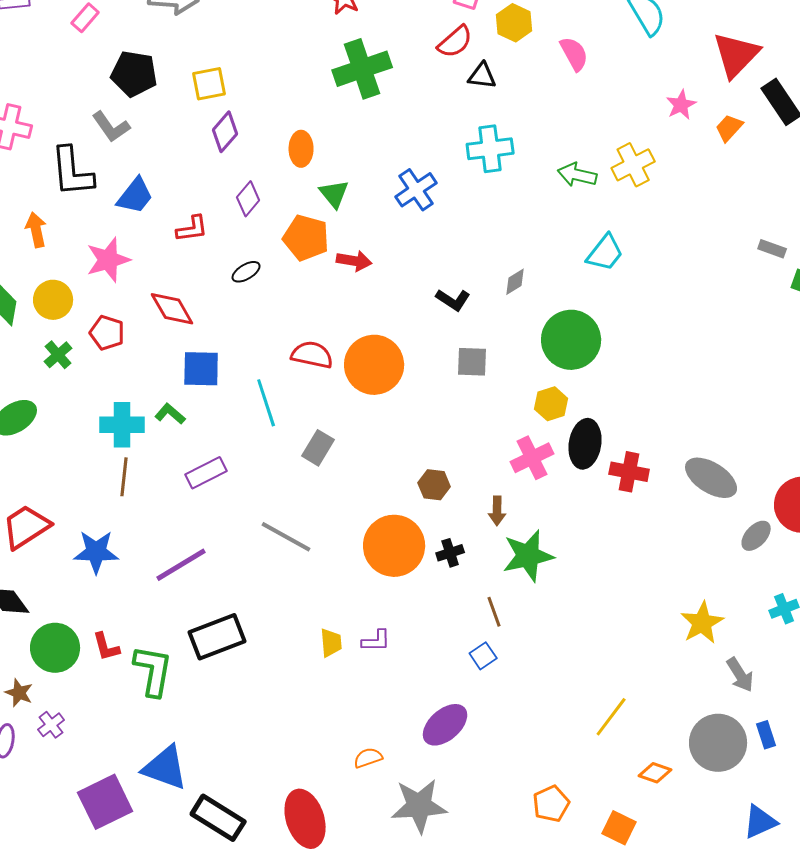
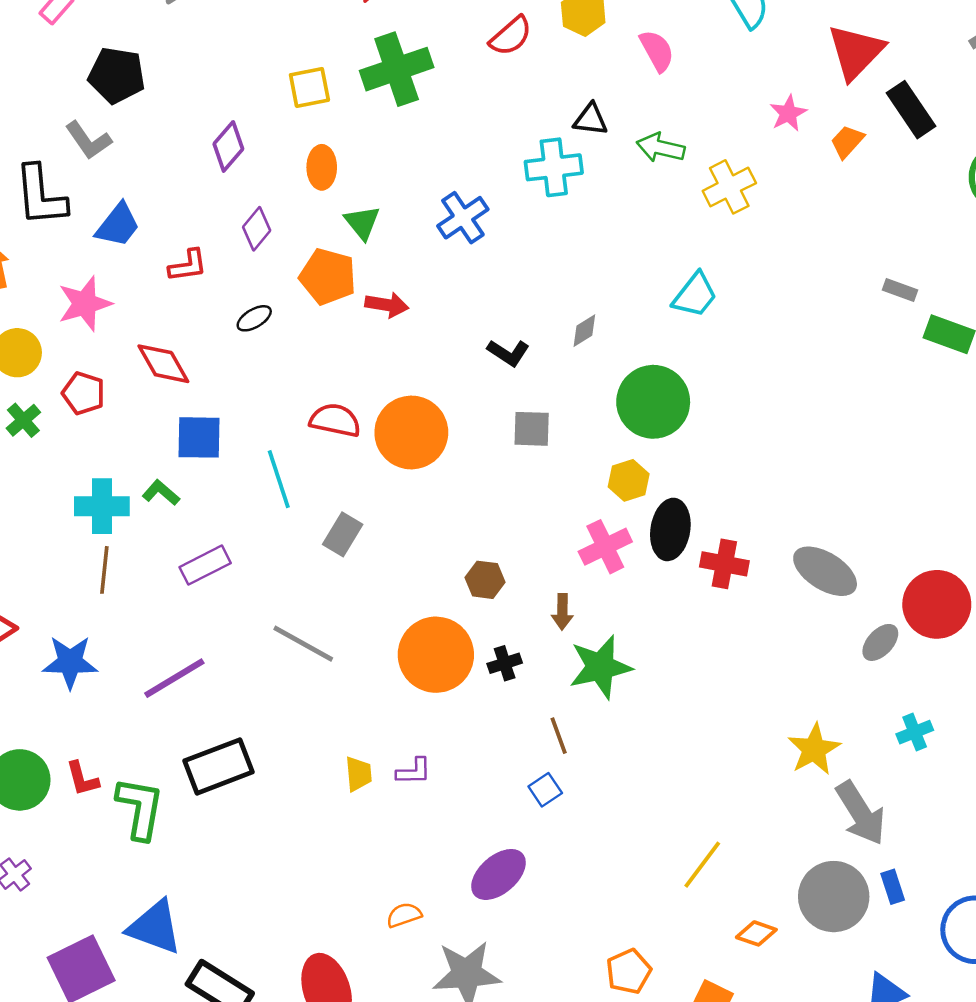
black triangle: (482, 76) -> (591, 119), moved
yellow square: (209, 84) -> (309, 88), moved
green arrow: (577, 175) -> (661, 148), moved
gray arrow: (740, 675) -> (861, 813), size x1.5

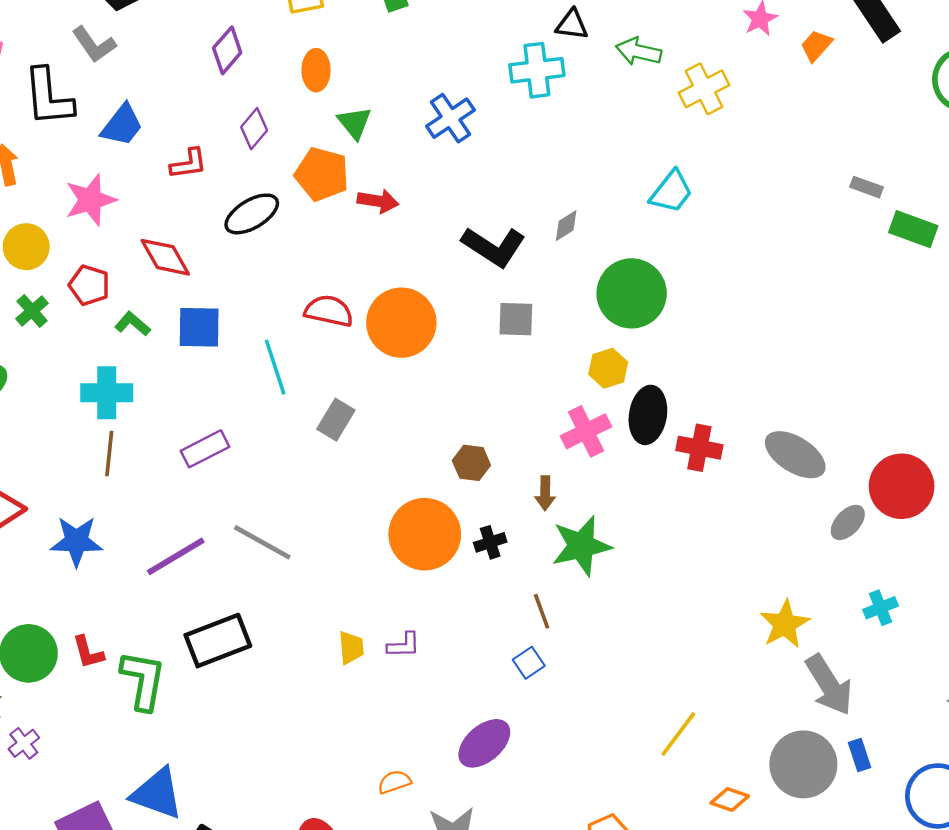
black ellipse: (254, 318) -> (252, 214), size x1.6
black L-shape: (508, 353) -> (494, 247), size x1.6
green L-shape: (161, 493) -> (133, 324), moved
gray line: (303, 644) -> (262, 542), moved

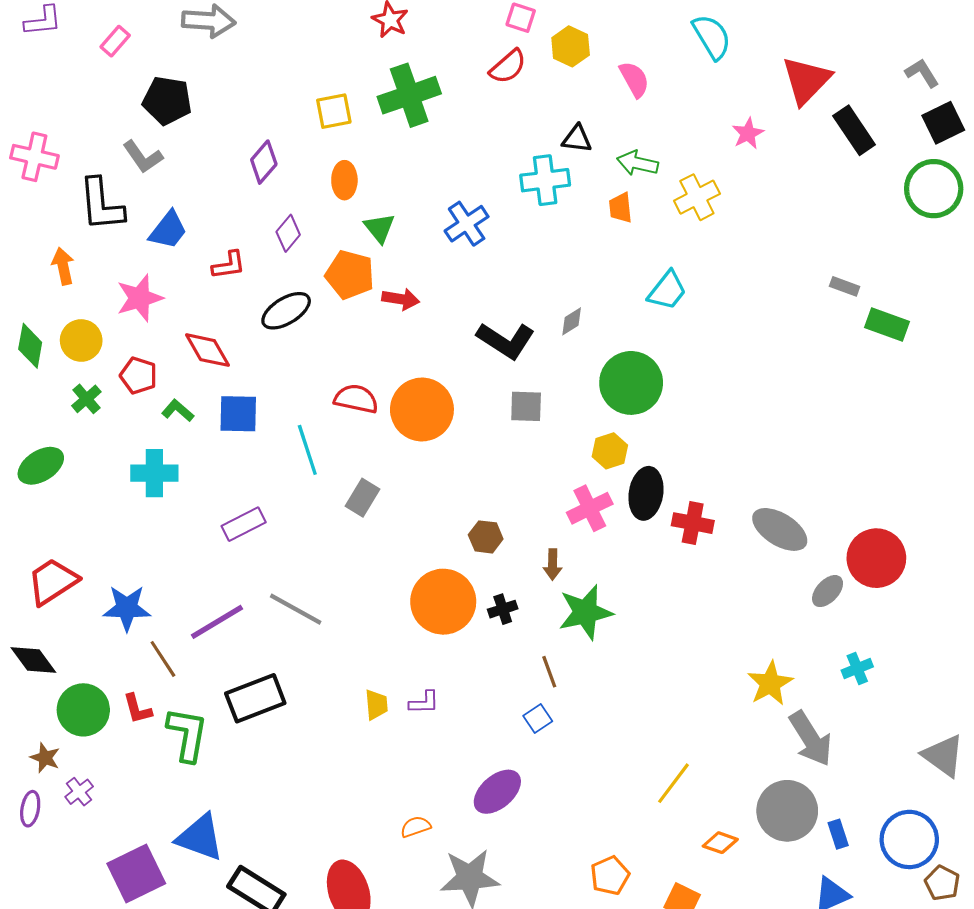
orange trapezoid: (816, 46) -> (620, 208), moved, turned -48
brown line: (109, 454) -> (163, 659), moved, turned -39
blue rectangle: (859, 755) -> (838, 834), moved

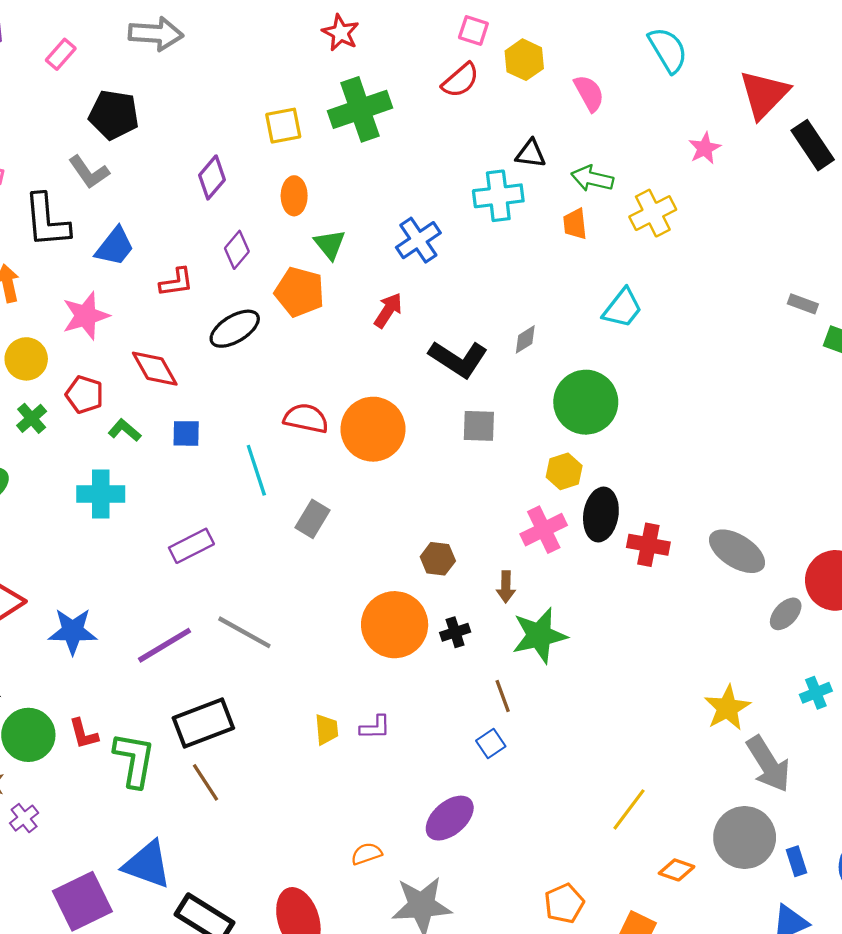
red arrow: (401, 299) -> (388, 310), moved, turned -66
blue square: (238, 414) -> (186, 433), size x0.7
brown line: (163, 659) -> (206, 782), moved

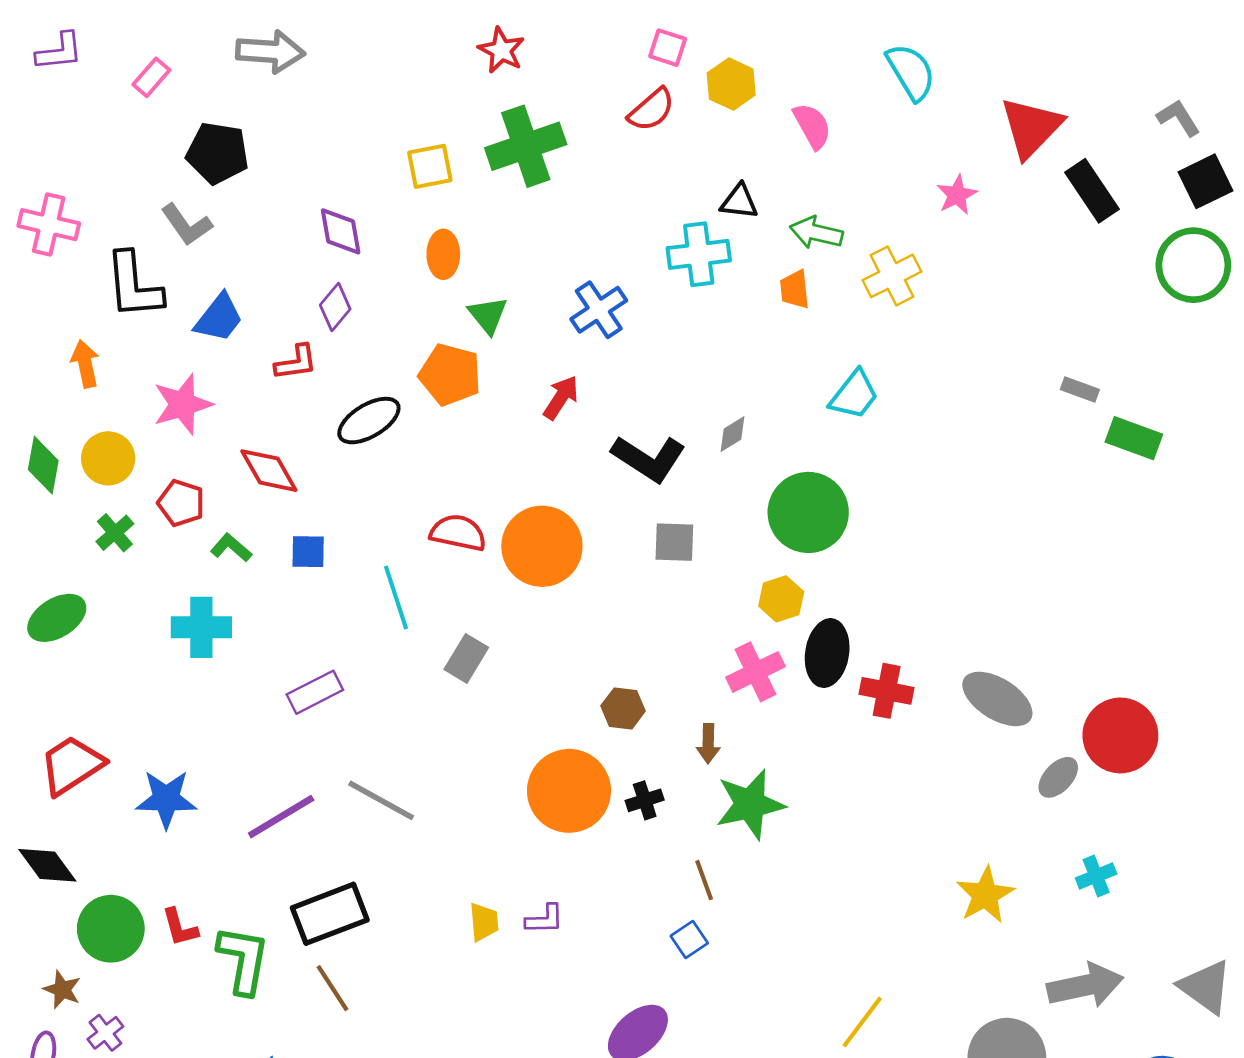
purple diamond: (212, 177) -> (341, 231), turned -51
purple diamond: (237, 250) -> (335, 307), moved
gray arrow: (768, 764) -> (1085, 985), moved, turned -70

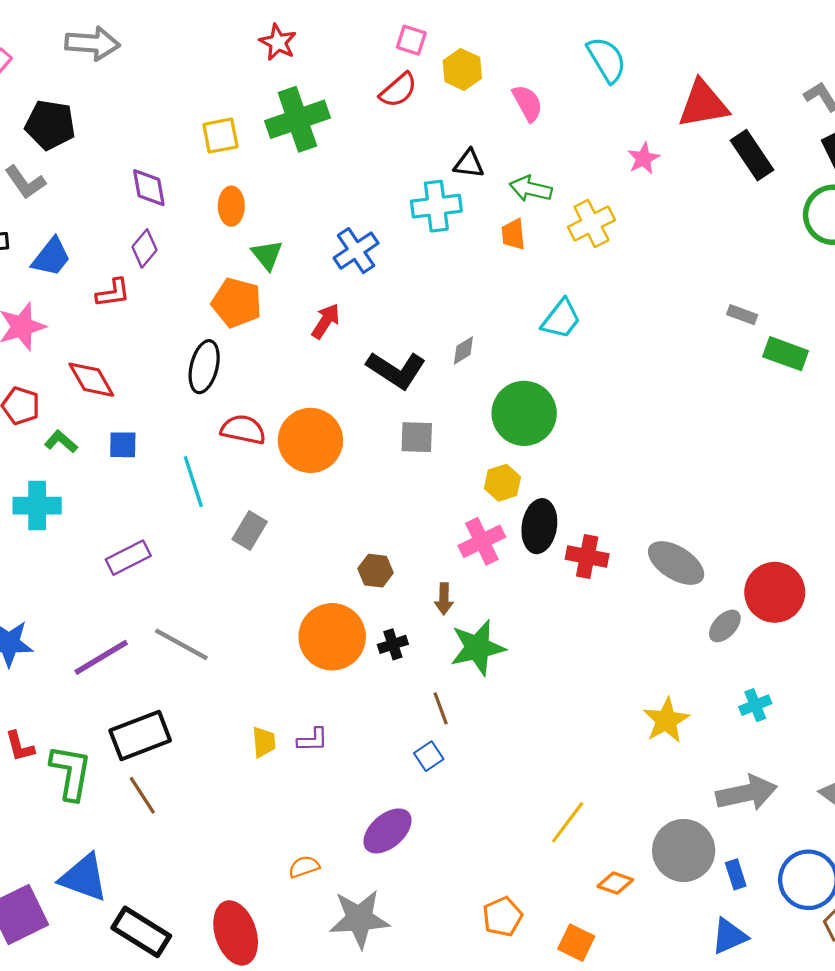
red triangle: (1031, 127) -> (703, 104), turned 36
black ellipse: (369, 421) -> (204, 367), moved, turned -45

